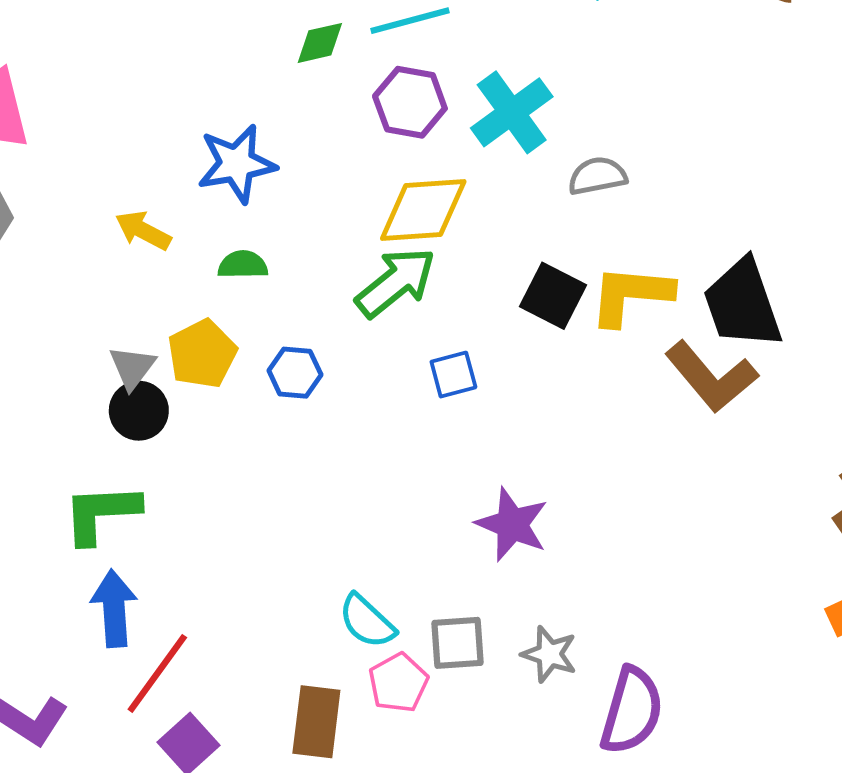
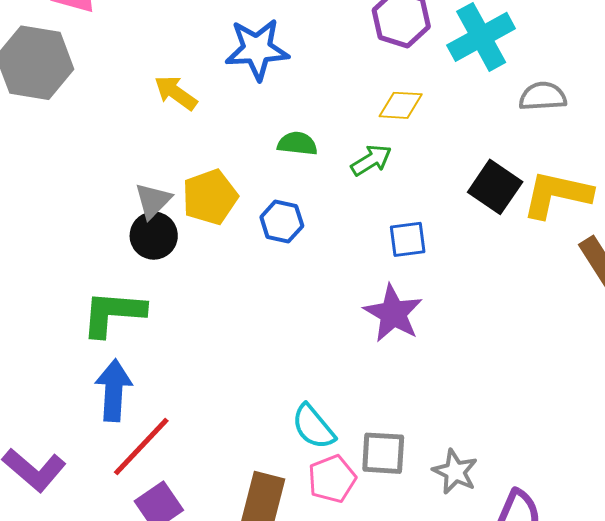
yellow diamond: (423, 210) -> (401, 105), size x0.6
green semicircle: (243, 265) -> (297, 144), moved
green arrow: (396, 282) -> (371, 160), size x0.6
purple star: (512, 524) -> (393, 313), moved

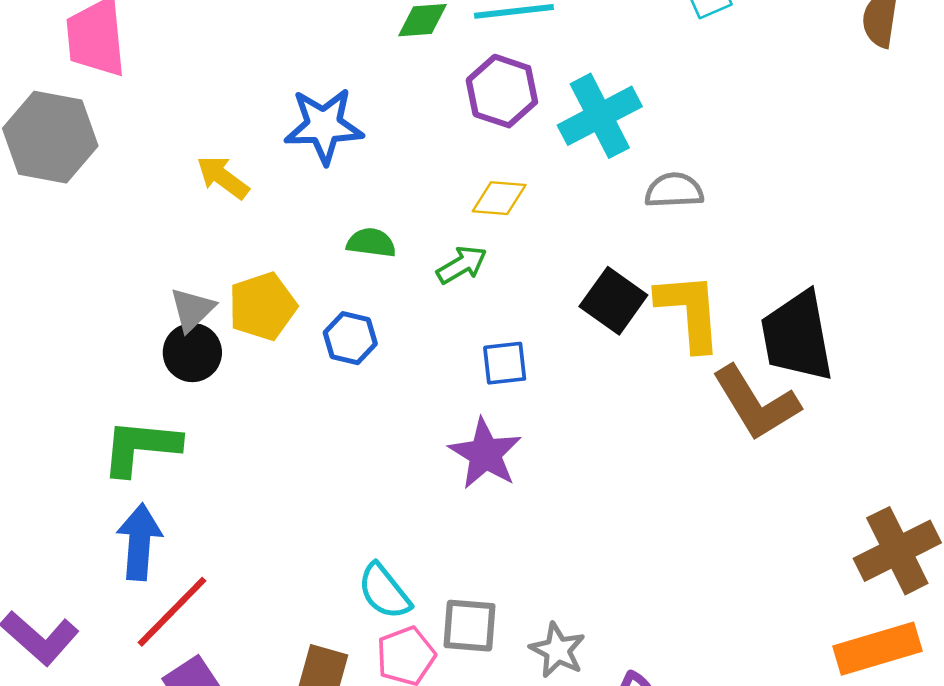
yellow L-shape: (557, 194) -> (689, 311), turned 72

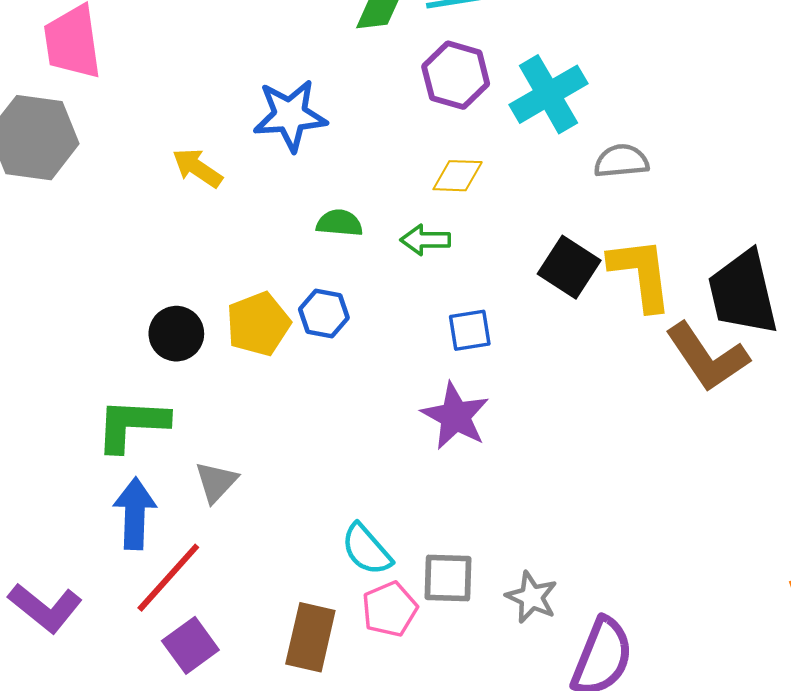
green arrow: (462, 265) -> (425, 240), turned -147
yellow pentagon: (262, 306) -> (258, 324), moved
gray triangle: (192, 309) -> (216, 482), moved

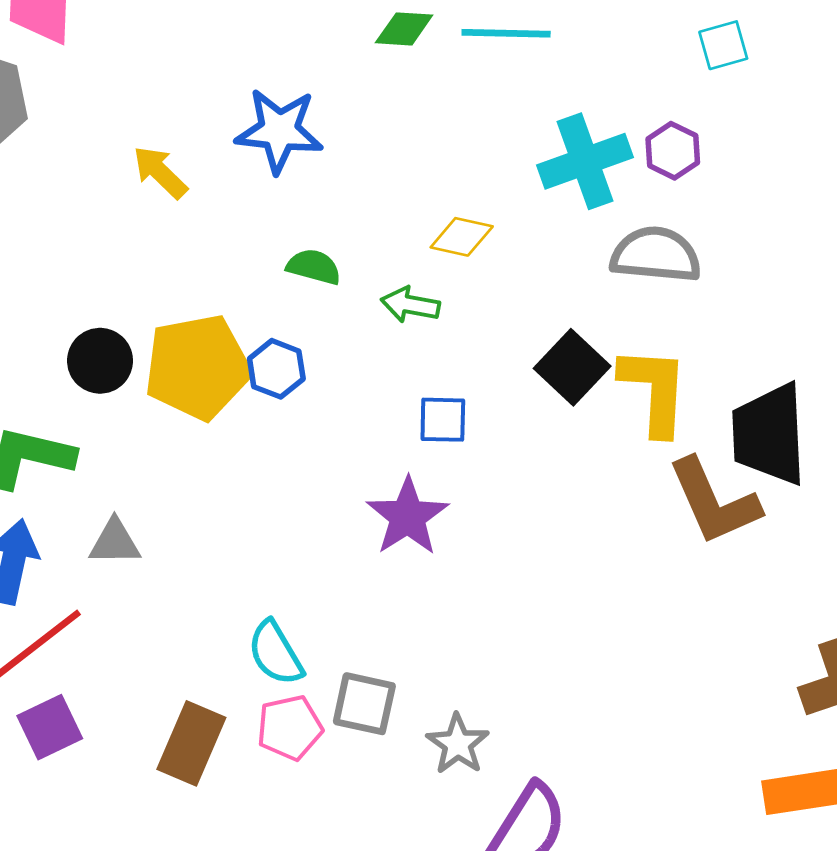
purple hexagon: (456, 75) -> (673, 151), moved, size x0.7
gray semicircle: (621, 161) -> (656, 255), size x1.4
yellow pentagon: (258, 324) -> (198, 367), size x1.4
gray triangle: (216, 482) -> (115, 542), turned 36

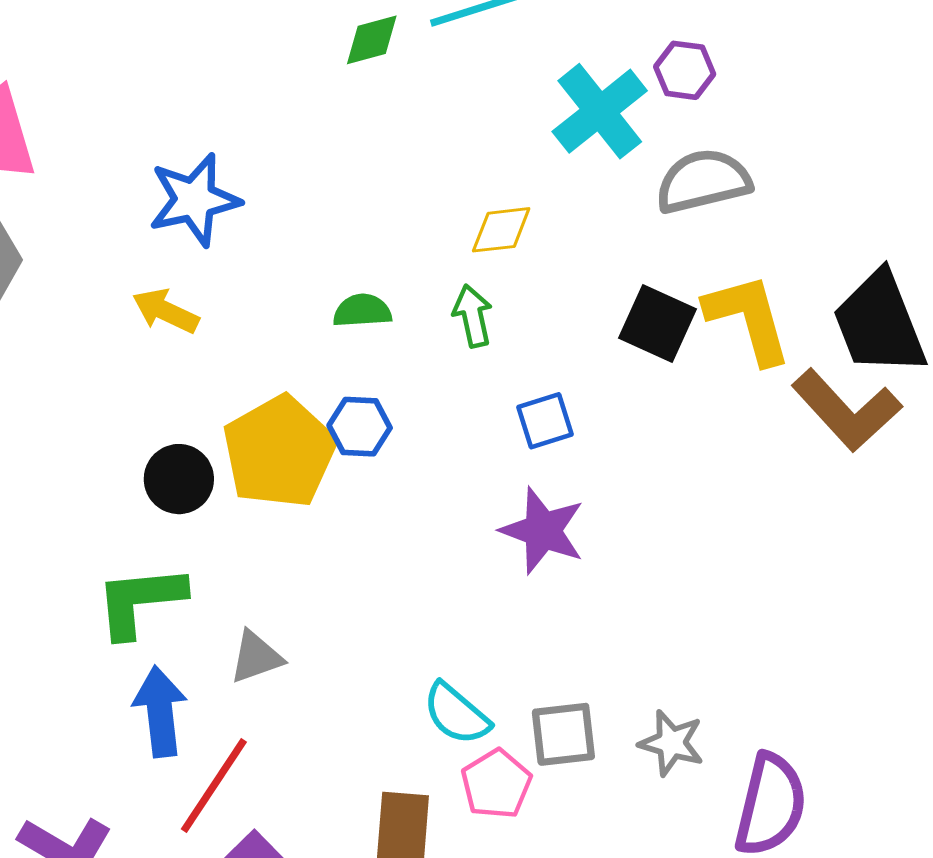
blue star: (279, 131) -> (194, 200), moved
yellow arrow: (160, 172) -> (166, 311), moved
green arrow: (410, 305) -> (473, 316), turned 86

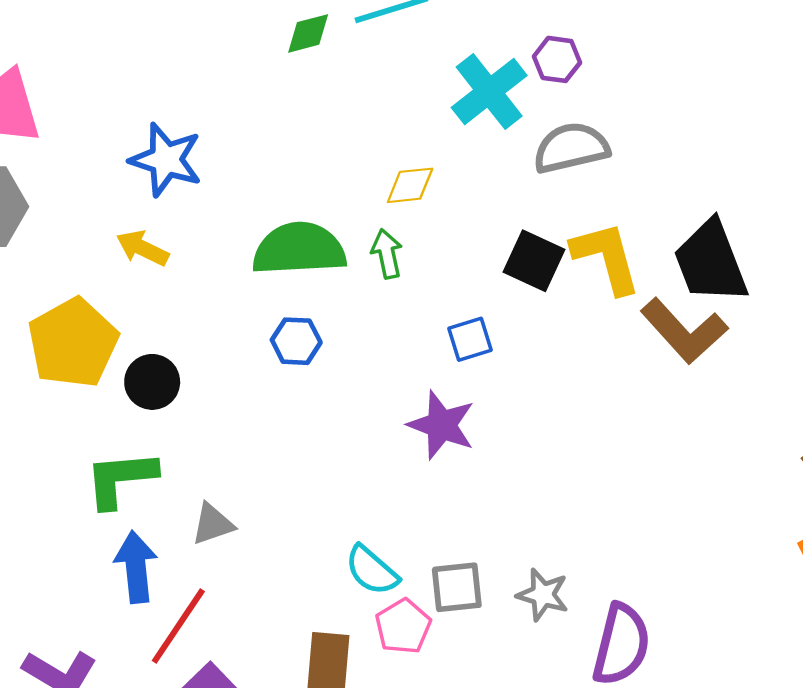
blue star: (194, 200) -> (166, 160), turned 30
green semicircle: (362, 311) -> (299, 249), size x2.0
blue square: (545, 421) -> (470, 339), moved
yellow pentagon: (279, 452) -> (73, 343), moved

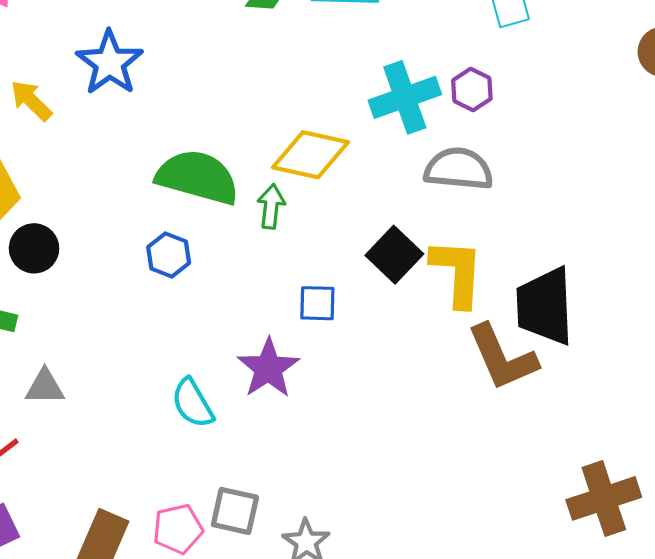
yellow diamond: (410, 185) -> (310, 155), size x1.6
yellow arrow: (143, 248) -> (31, 101), moved
cyan semicircle: (372, 570) -> (193, 403), moved

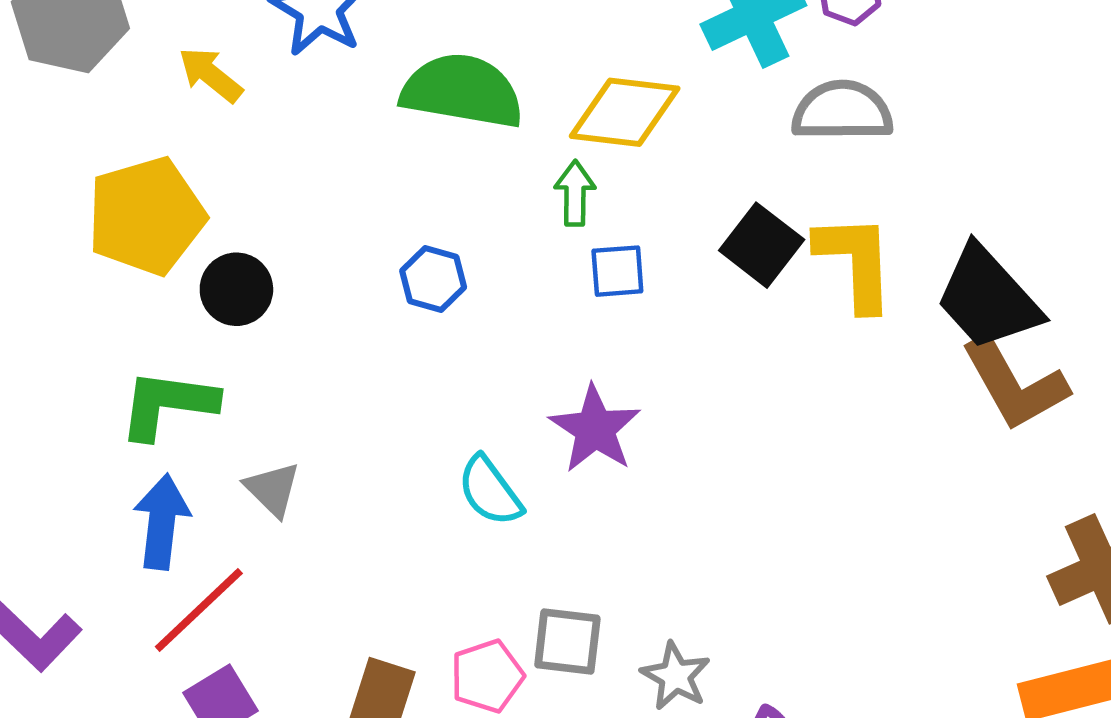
green semicircle: (198, 177) -> (462, 91), moved
blue square: (317, 303) -> (617, 271), moved
black trapezoid: (545, 306) -> (988, 298), turned -34
brown L-shape: (502, 357) -> (1014, 384), moved
gray triangle: (45, 387) -> (273, 489), turned 51

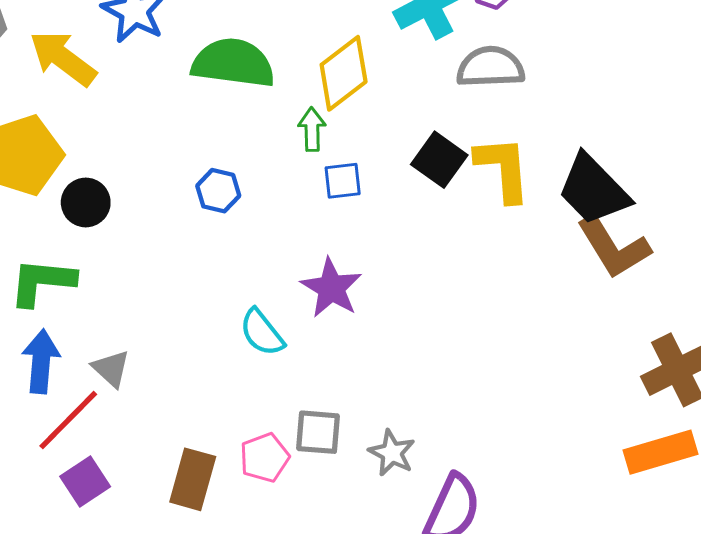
yellow arrow: (210, 75) -> (63, 58), size x1.5
yellow diamond: (625, 112) -> (344, 73), turned -42
gray triangle: (273, 489) -> (111, 369), moved

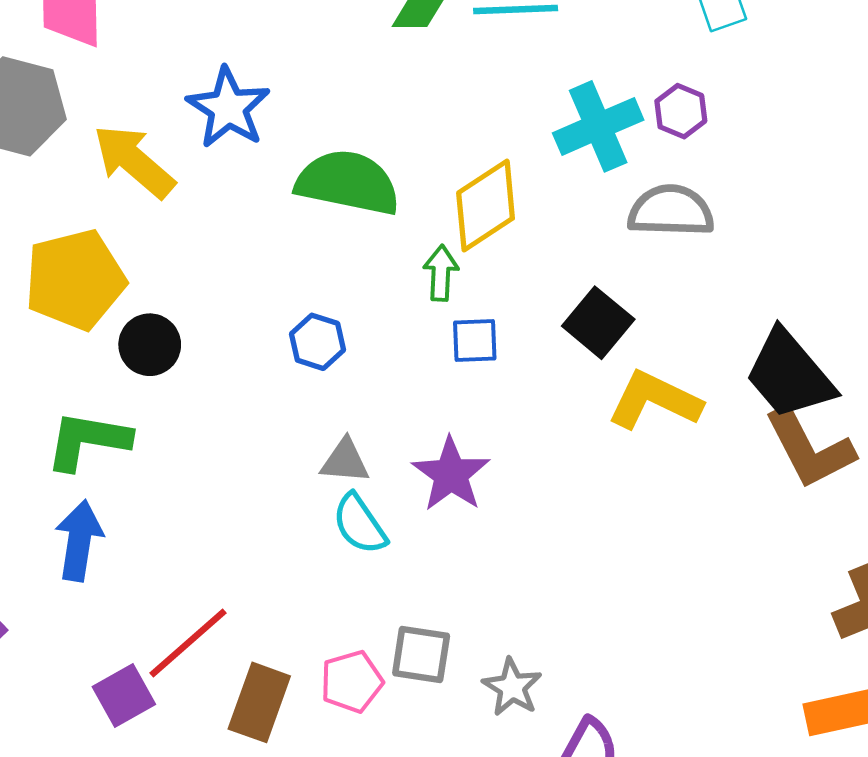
yellow L-shape: (503, 169) -> (655, 400), moved, turned -64
gray triangle: (111, 369) -> (345, 461), moved, turned -42
red line: (68, 420) -> (188, 643), moved

